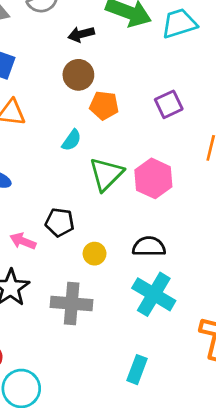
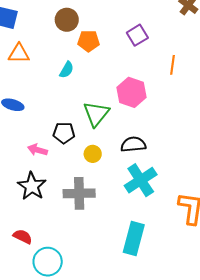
green triangle: (106, 174) -> (96, 114), moved
cyan cross: (154, 294) -> (141, 180), turned 32
cyan rectangle: (137, 370) -> (134, 238), size x1.5

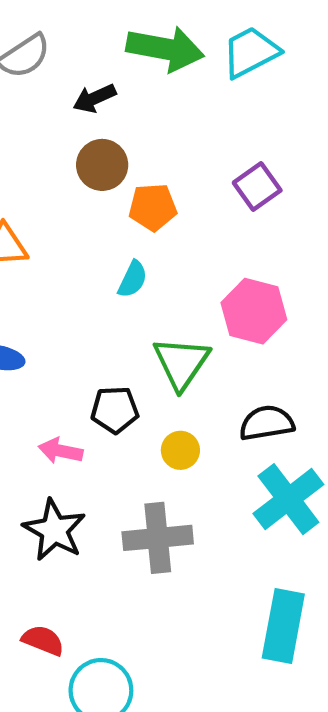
cyan semicircle: (67, 70) -> (133, 279), moved

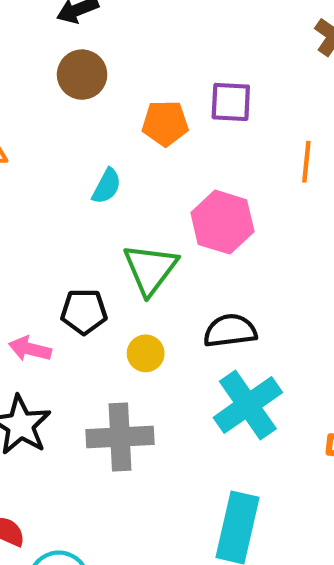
purple square: (257, 186) -> (231, 102), turned 36
orange pentagon: (153, 207) -> (165, 123), moved

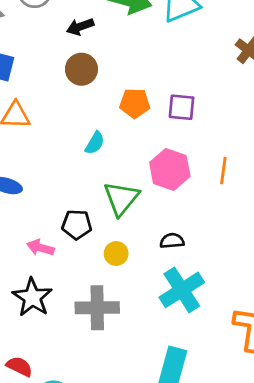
purple square: (231, 102) -> (182, 107), moved
orange line: (306, 162) -> (223, 170), moved
black semicircle: (230, 331) -> (172, 241), size x0.7

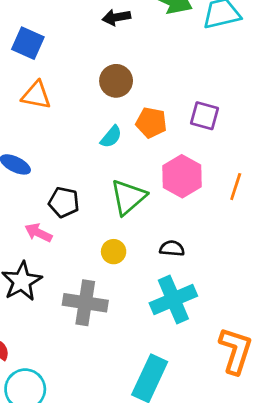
brown circle: (81, 69) -> (116, 81), moved
orange pentagon: (135, 103) -> (151, 123), moved
black pentagon: (77, 225) -> (64, 202), moved

